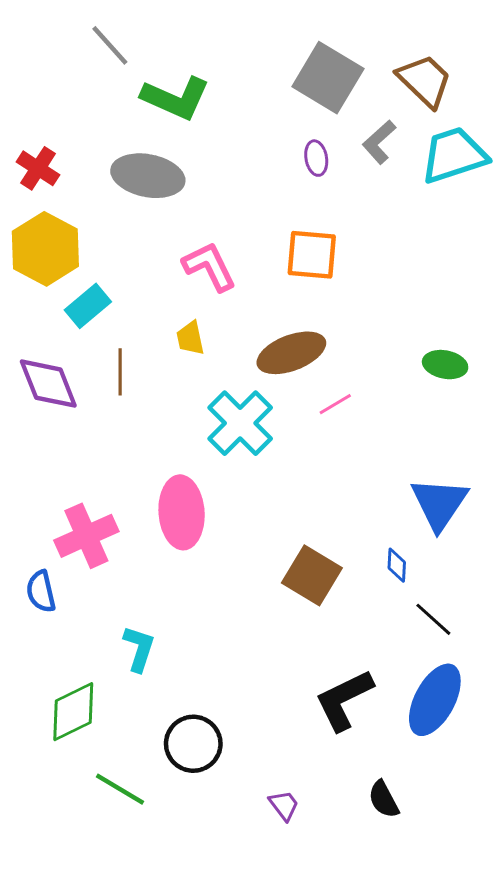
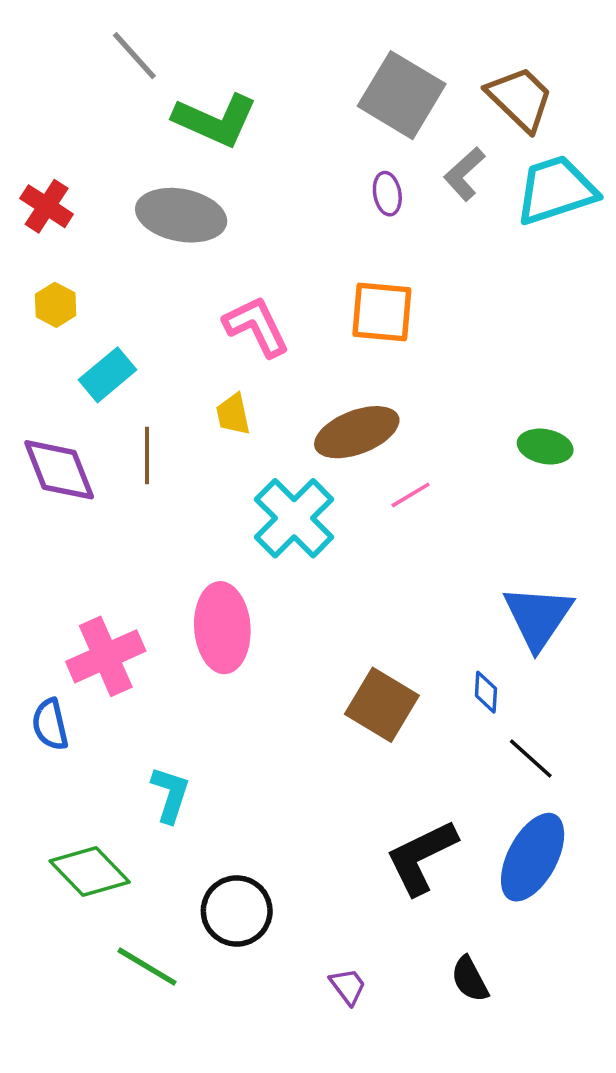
yellow hexagon: (45, 249) -> (56, 305), size x0.5
green diamond: (73, 712) -> (90, 872), turned 72

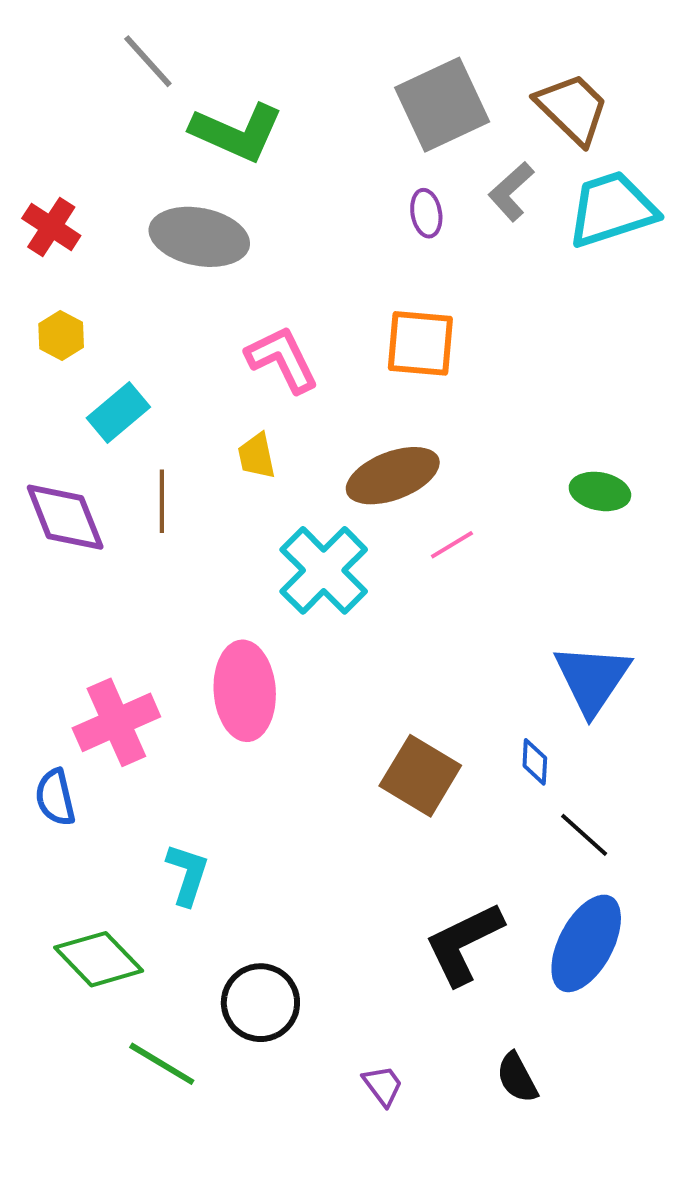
gray square: (402, 95) -> (442, 105), turned 34

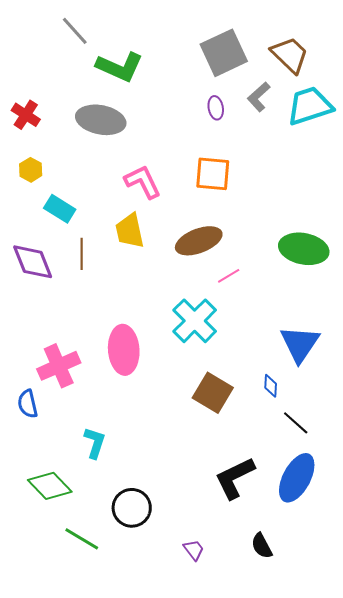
cyan rectangle: (118, 413) -> (60, 209), turned 72
yellow trapezoid: (257, 456) -> (130, 231), size x1.5
green ellipse: (600, 491) -> (304, 249), size x1.6
cyan cross: (324, 570) -> (195, 321), moved

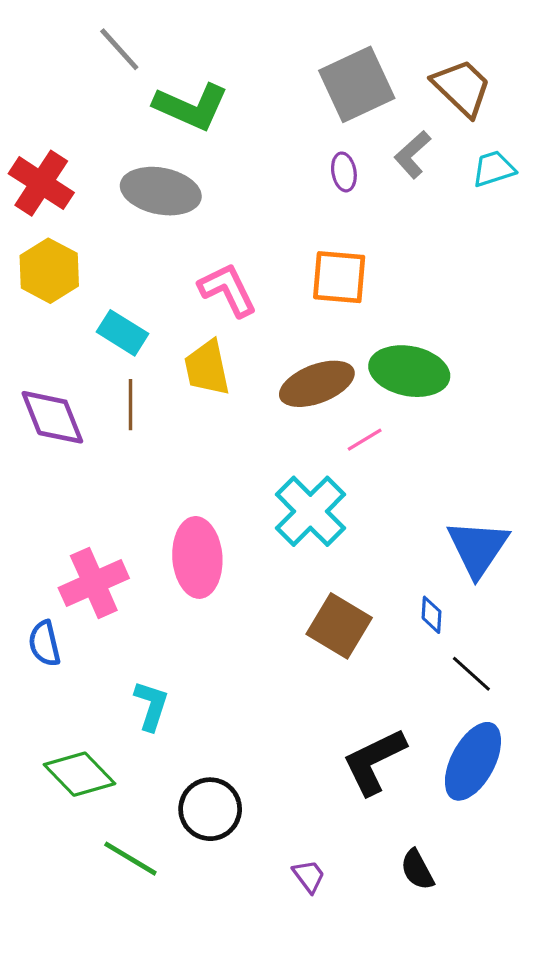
cyan trapezoid: (310, 106) -> (494, 169), size x0.6
red cross: (26, 115) -> (41, 183), size x1.4
yellow hexagon: (31, 170) -> (49, 271), size x1.6
cyan rectangle: (60, 209) -> (123, 333), moved
green ellipse: (304, 249) -> (409, 371), moved

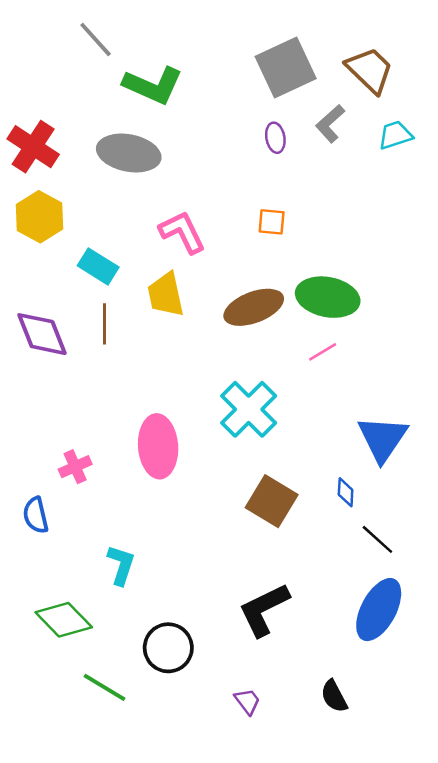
orange square: (339, 277) -> (272, 222), size x0.6
pink line: (365, 440) -> (323, 352), moved
pink cross: (94, 583) -> (75, 467), size x0.6
black L-shape: (374, 761) -> (264, 610), moved

